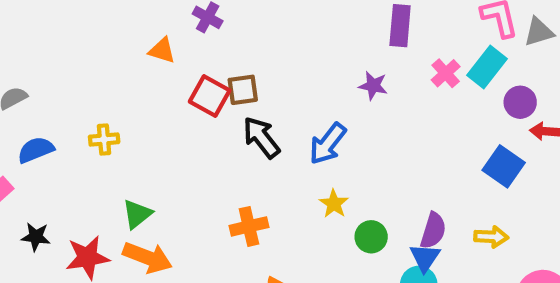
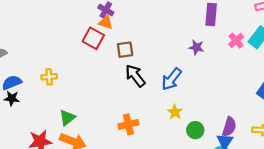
orange triangle: (162, 50) -> (106, 22), moved
red square: (210, 96) -> (93, 38), moved
black star: (36, 237) -> (12, 98), moved

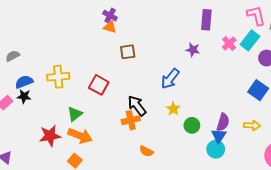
red square: (93, 38) -> (99, 85), moved
black arrow: (135, 76) -> (137, 106), moved
yellow cross: (49, 77) -> (58, 77), size x1.5

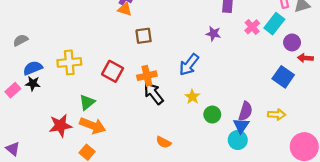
orange cross: (131, 120) -> (147, 76), moved

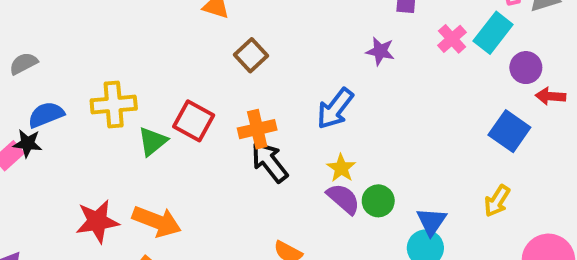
brown square: (144, 36) -> (251, 55), turned -35
black star: (33, 83) -> (28, 143), moved
green triangle: (87, 102) -> (153, 141), moved
purple semicircle: (246, 111) -> (343, 199), moved, turned -66
yellow arrow: (277, 114) -> (497, 201), turned 119

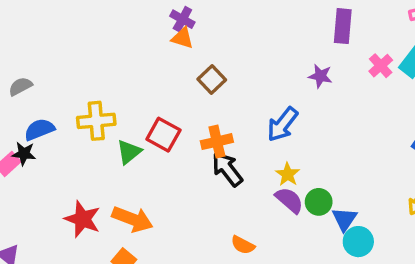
red star: (97, 221) -> (82, 219), turned 30
blue triangle: (432, 221) -> (344, 219), moved

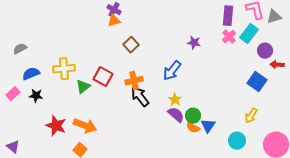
purple rectangle: (343, 26) -> (228, 16), moved
orange triangle: (182, 38) -> (114, 21), turned -32
black star: (24, 154) -> (36, 96), moved
cyan circle: (358, 242) -> (237, 141), moved
orange semicircle: (243, 245) -> (193, 128), moved

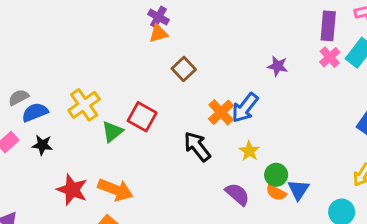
gray semicircle: (20, 49) -> (19, 97), moved
yellow cross: (64, 69) -> (84, 105), turned -30
orange cross: (134, 81) -> (221, 112), moved, turned -30
purple semicircle: (176, 115) -> (237, 194), moved

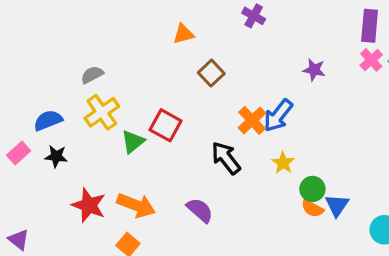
purple cross: (158, 17) -> (254, 16), moved
gray semicircle: (19, 97) -> (92, 75), moved
purple semicircle: (237, 194) -> (200, 210), moved

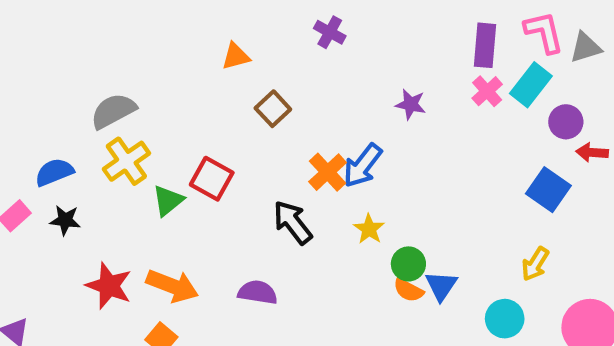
gray semicircle: (92, 75) -> (113, 111), size x1.5
purple semicircle: (200, 210) -> (258, 292), turned -32

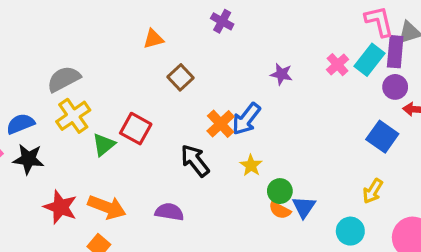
purple rectangle: (485, 45) -> (395, 52), moved
black star: (65, 220) -> (28, 159), size x1.4

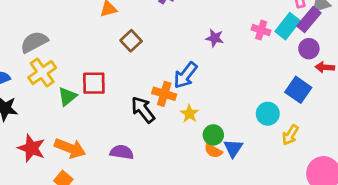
purple rectangle: (395, 52) -> (309, 19), turned 35
pink cross: (337, 65) -> (261, 30), turned -30
orange cross: (221, 124) -> (164, 94), moved, turned -30
red square: (136, 129) -> (94, 83), turned -30
cyan circle: (350, 231) -> (268, 114), moved

